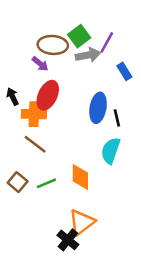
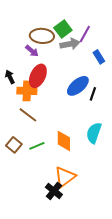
blue ellipse: (98, 108) -> (78, 86), turned 40
black line: (117, 118) -> (93, 94), turned 32
cyan semicircle: (111, 151) -> (94, 133), moved

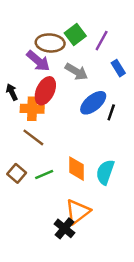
gray arrow: (70, 44) -> (76, 72), moved, turned 42
purple arrow: (32, 51) -> (38, 61), size x1.5
cyan semicircle: (94, 133) -> (105, 172), moved

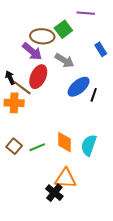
purple line: (102, 41) -> (86, 13), moved, turned 66
blue rectangle: (118, 68) -> (101, 49), moved
orange cross: (32, 109) -> (14, 103), moved
brown line: (33, 137) -> (22, 88), moved
orange triangle: (78, 212) -> (65, 178), turned 40

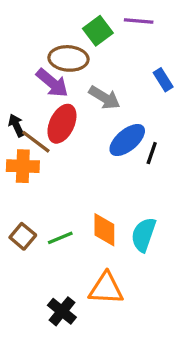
green square: (63, 29) -> (98, 31), moved
black cross: (54, 193) -> (62, 311), moved

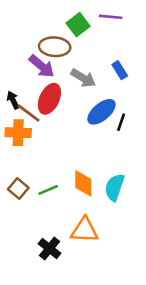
blue rectangle: (163, 80) -> (120, 70), moved

